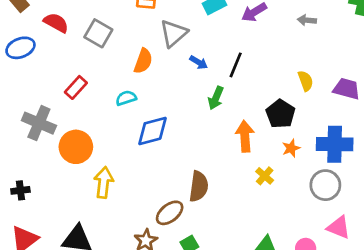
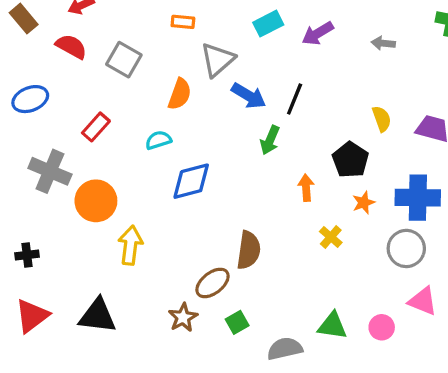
blue ellipse: (20, 48) -> (30, 99), moved
blue arrow: (199, 62) -> (249, 96), size x1.5
orange arrow: (245, 136) -> (306, 188), size x0.7

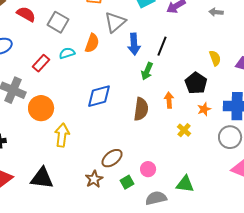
blue arrow: (249, 96) -> (134, 44), turned 55
cyan semicircle: (158, 140) -> (67, 53), moved
brown semicircle: (249, 250) -> (141, 109), moved
pink circle: (382, 327) -> (148, 169), moved

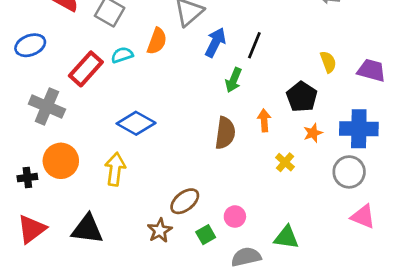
blue arrow: (134, 44) -> (215, 42), turned -150
red rectangle: (41, 63) -> (86, 69), size x1.4
blue diamond: (99, 96) -> (136, 123), moved, turned 44
orange circle: (41, 108) -> (61, 161), moved

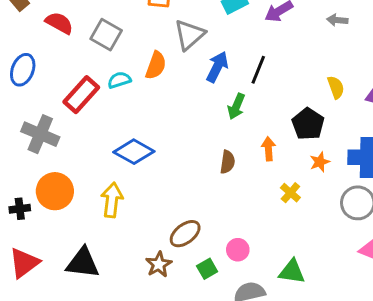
blue ellipse: (30, 45) -> (23, 70), turned -48
brown semicircle: (225, 133) -> (228, 162), size x0.7

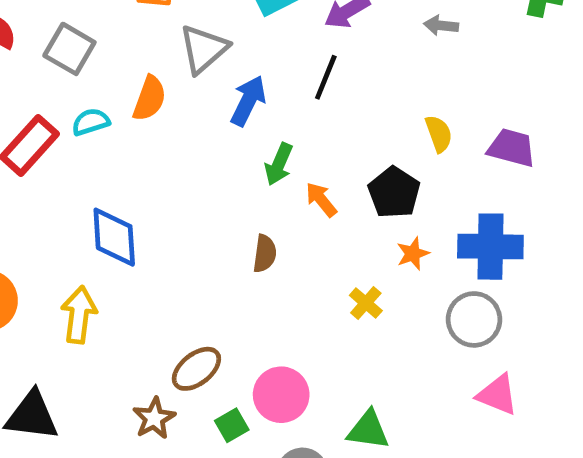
black line: (258, 70) -> (326, 77), moved
orange arrow: (268, 149) -> (321, 200), moved, turned -35
blue diamond: (134, 152) -> (114, 237), turned 57
pink circle: (238, 250) -> (281, 395), size x1.5

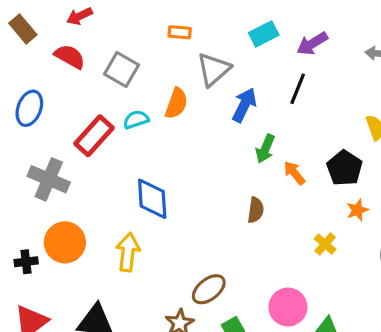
pink circle: (281, 395) -> (288, 307), moved

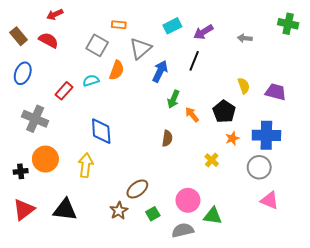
brown rectangle: (23, 29) -> (19, 36), moved
gray square: (121, 69) -> (97, 45), moved
red rectangle: (94, 136) -> (64, 91), size x0.7

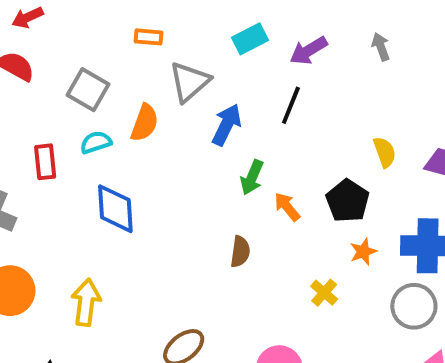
gray arrow: (245, 38) -> (381, 47), moved, turned 64
gray square: (97, 45) -> (88, 90), moved
red rectangle: (64, 91) -> (45, 162), turned -48
blue diamond: (101, 131) -> (115, 209), moved

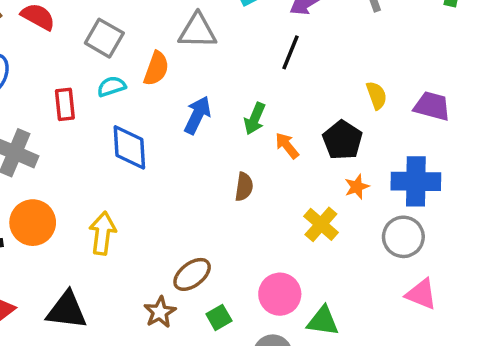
gray triangle: (189, 82) -> (197, 31), turned 42
blue arrow: (227, 125) -> (197, 115), moved
yellow cross: (324, 293) -> (321, 224), size x1.4

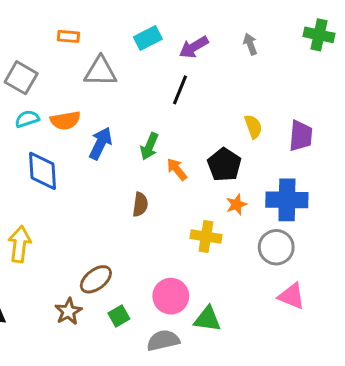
orange semicircle: (156, 69) -> (65, 120), moved, turned 60
purple trapezoid: (432, 106) -> (301, 136), turned 80
yellow cross: (321, 224) -> (206, 237), turned -32

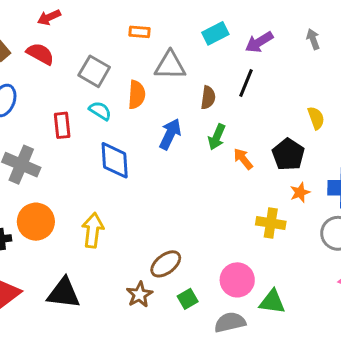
cyan semicircle: (27, 119) -> (100, 111), turned 50
orange semicircle: (65, 120) -> (137, 95), moved, turned -76
brown semicircle: (140, 204) -> (208, 98), moved

